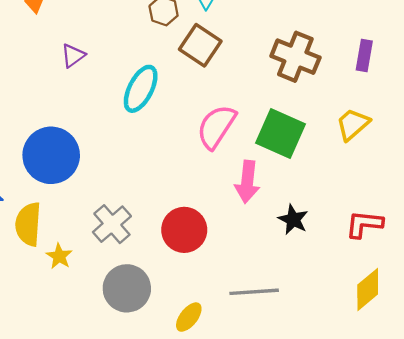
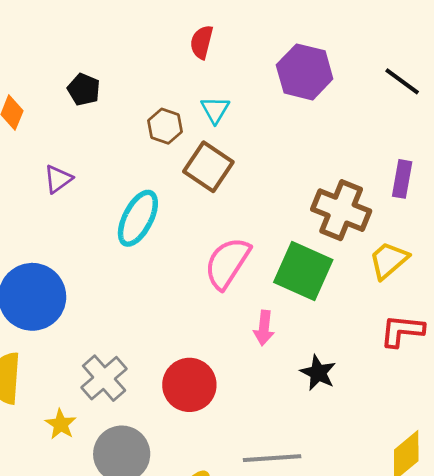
brown cross: (295, 57) -> (341, 210), moved
pink arrow: (247, 182) -> (264, 328), size x0.7
red L-shape: (364, 224) -> (402, 331), moved
yellow star: (59, 256) -> (61, 424), moved

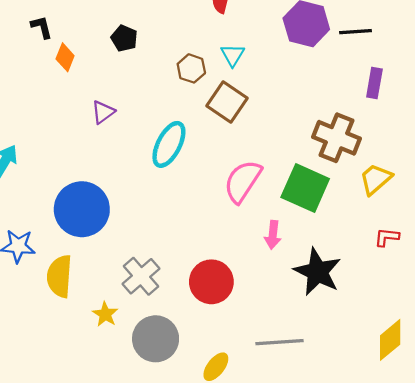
black line: (402, 81) -> (355, 32), moved, turned -40
purple rectangle: (402, 179) -> (374, 83), moved
red L-shape: (402, 331) -> (387, 237), size x0.7
black star: (318, 373) -> (318, 272), size x1.6

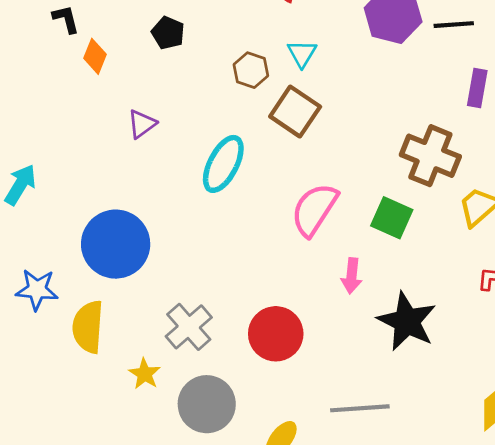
green square: (305, 188) -> (392, 218), size x0.7

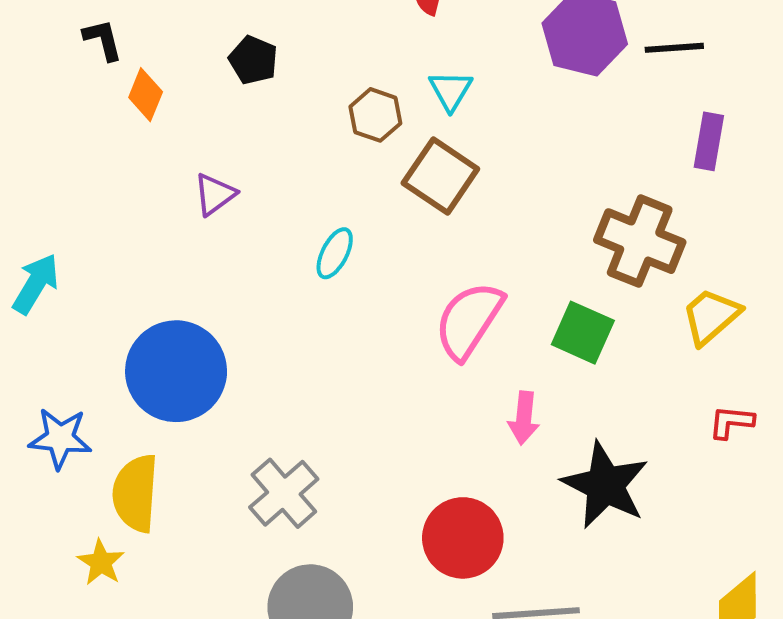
cyan ellipse: (223, 164) -> (335, 253), size x0.6
red circle: (276, 334) -> (463, 538), moved
yellow star: (145, 374) -> (101, 562), moved

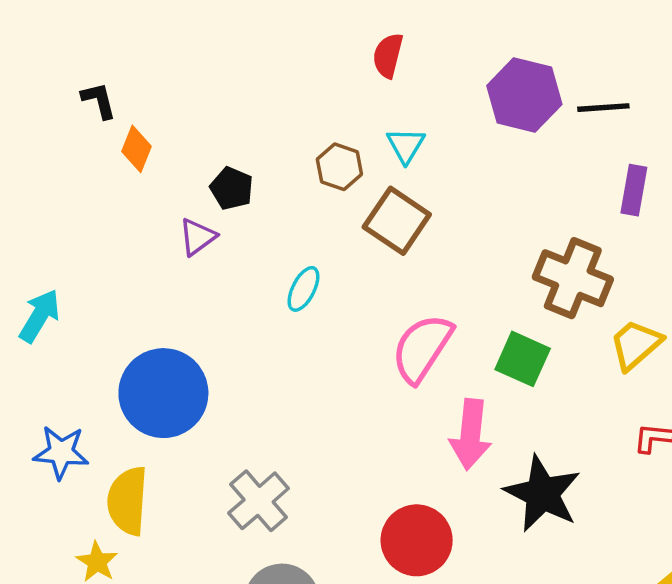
black pentagon: (253, 60) -> (232, 188), moved
pink arrow: (524, 418) -> (470, 434), size x1.5

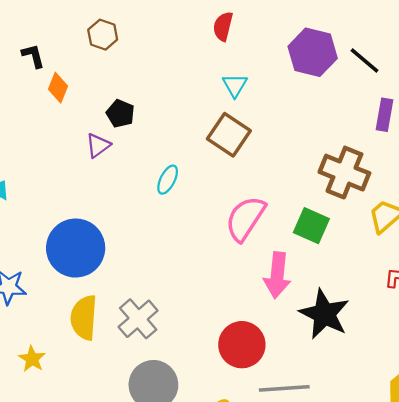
black line: (603, 108) -> (364, 61), turned 44
brown hexagon: (339, 167) -> (103, 35), moved
yellow semicircle: (128, 501) -> (84, 318), moved

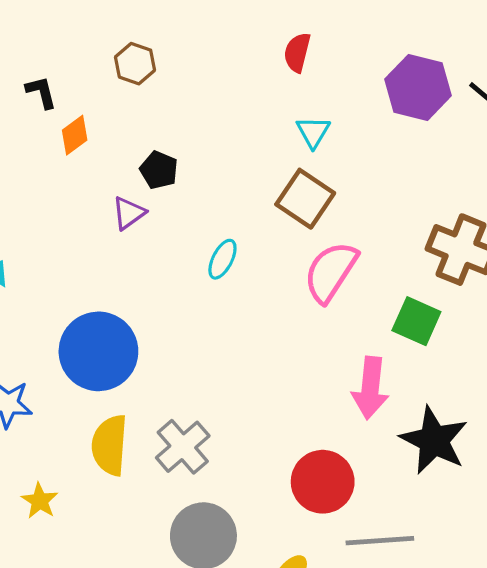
orange diamond: (58, 88) -> (75, 135), turned 32
pink semicircle: (245, 219) -> (331, 272), moved

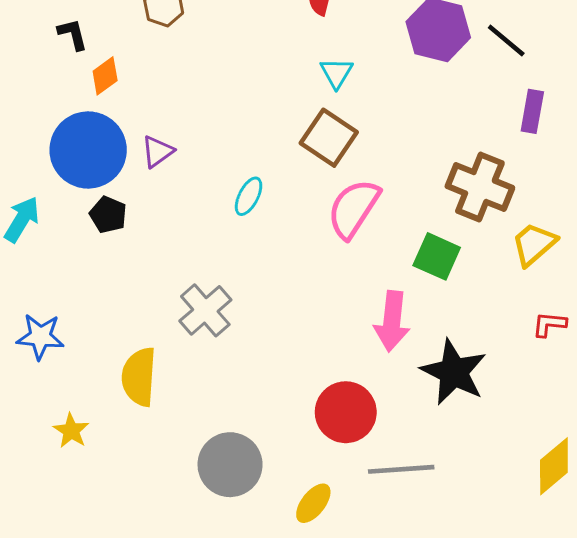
black pentagon: (159, 170) -> (108, 215), moved
blue circle: (98, 351) -> (88, 150), moved
gray cross: (183, 447) -> (205, 310), moved

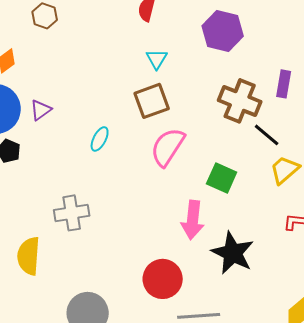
black line: (506, 40) -> (267, 135), moved
brown square: (329, 138) -> (152, 101), turned 36
brown cross: (480, 187) -> (240, 101), moved
gray cross: (205, 310) -> (72, 213), turned 32

